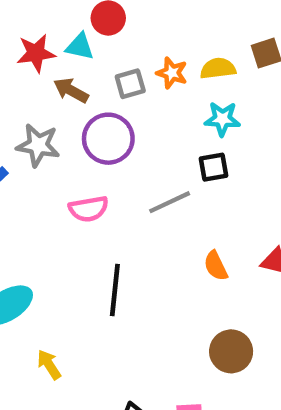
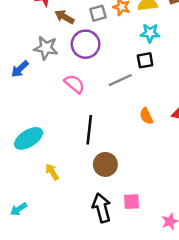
pink semicircle: (89, 209) -> (74, 84), turned -130
brown circle: (231, 351) -> (105, 164), moved

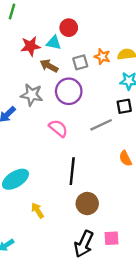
black arrow: (102, 208) -> (84, 244), turned -140

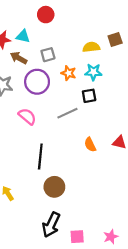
red circle: (69, 28) -> (46, 15), moved
orange star: (102, 57) -> (68, 73), moved
pink square: (112, 238) -> (77, 237), moved

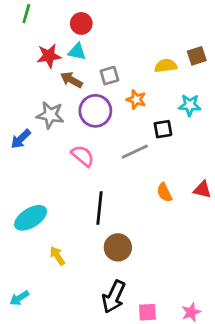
red circle: (46, 15) -> (81, 23), moved
cyan star: (93, 72) -> (190, 105), moved

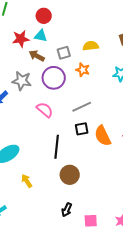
yellow semicircle: (166, 66) -> (91, 46), moved
black square: (163, 129) -> (82, 129), moved
orange semicircle: (164, 192) -> (103, 136), size x1.5
black arrow: (114, 297) -> (67, 210), size x0.6

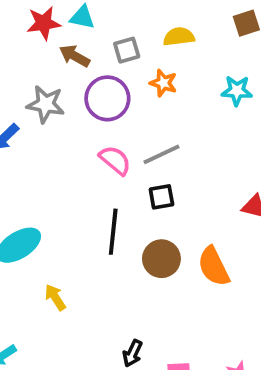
pink semicircle: (45, 110) -> (115, 160), moved
orange semicircle: (103, 136) -> (214, 266), moved
brown circle: (70, 175) -> (161, 259), moved

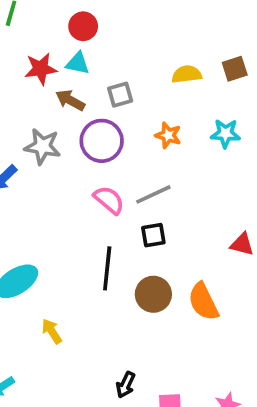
yellow semicircle: (179, 37) -> (187, 74), moved
orange star: (163, 83) -> (168, 135), moved

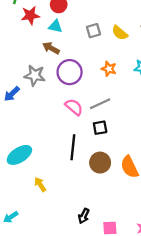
red star: (41, 69) -> (30, 15), moved
yellow semicircle: (187, 74) -> (120, 33), turned -133
gray square: (120, 95) -> (94, 31), moved

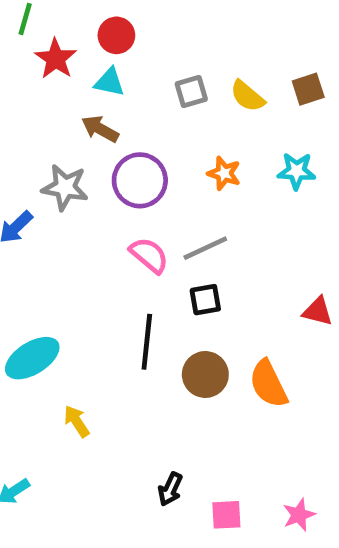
red star: (30, 15) -> (56, 59), turned -30

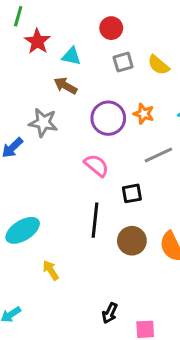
red circle: (116, 35) -> (111, 28), moved
purple circle: (140, 180) -> (108, 118), moved
gray line: (205, 248) -> (158, 155), moved

